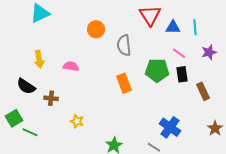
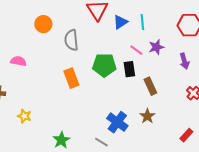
blue triangle: (173, 27) -> (120, 22), turned -35
pink line: (179, 53) -> (136, 50), moved
brown star: (215, 128) -> (147, 116), moved

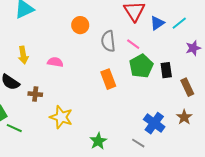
cyan line: (142, 22) -> (179, 23), turned 56
pink line: (136, 50) -> (133, 44), moved
green pentagon: (104, 65) -> (141, 66), turned -30
yellow star: (24, 116) -> (61, 117), size x1.6

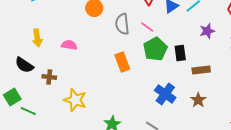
brown rectangle: (187, 87) -> (201, 70), turned -72
blue cross: (154, 123) -> (165, 94), moved

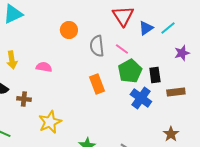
blue cross: (165, 94) -> (141, 98), moved
yellow star: (75, 100) -> (50, 122), turned 30
brown star: (198, 100) -> (171, 134), moved

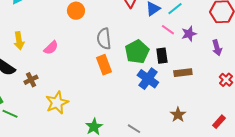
gray semicircle: (97, 46) -> (104, 39), moved
pink line: (122, 49) -> (168, 30), moved
pink semicircle: (44, 67) -> (51, 48), turned 126
brown cross: (24, 99) -> (31, 80), turned -32

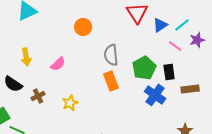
purple star: (189, 34) -> (197, 40), moved
yellow star: (57, 103) -> (70, 103), moved, size x0.7

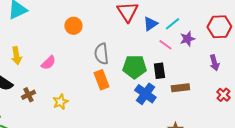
green pentagon: (144, 68) -> (134, 67), turned 30

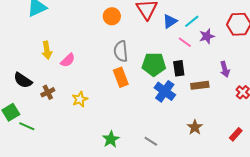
orange circle: (73, 26) -> (112, 16), moved
yellow arrow: (16, 56) -> (47, 50), moved
purple arrow: (214, 63) -> (225, 69), moved

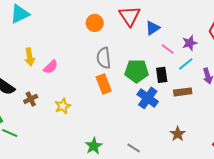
cyan line: (192, 21) -> (186, 64), moved

